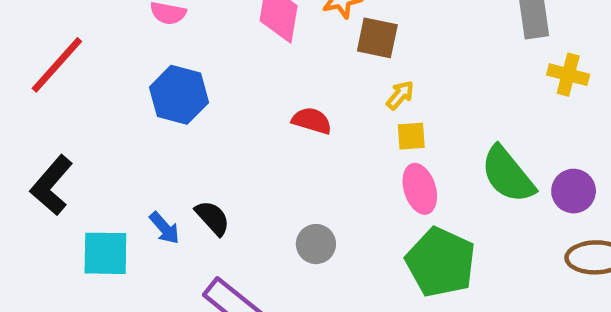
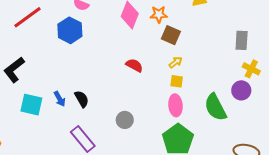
blue hexagon: (179, 95) -> (70, 30), moved
purple circle: (574, 191) -> (241, 90), moved

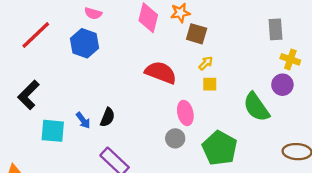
red semicircle: (134, 65) -> (161, 73), size x1.6
black semicircle: (82, 99) -> (107, 117), turned 60
pink ellipse: (175, 105) -> (185, 113), moved
gray circle: (125, 120) -> (175, 138), moved

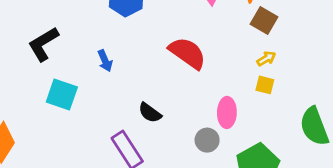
red semicircle: (161, 73) -> (187, 53), moved
black semicircle: (107, 117) -> (150, 113), moved, turned 90
blue arrow: (83, 120) -> (105, 61), moved

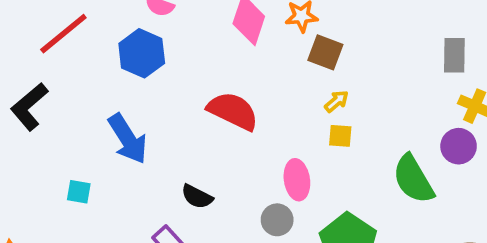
black L-shape: (43, 44) -> (29, 107), moved
blue arrow: (105, 61) -> (128, 139), size x1.8
cyan square: (62, 94) -> (79, 192), size x0.6

